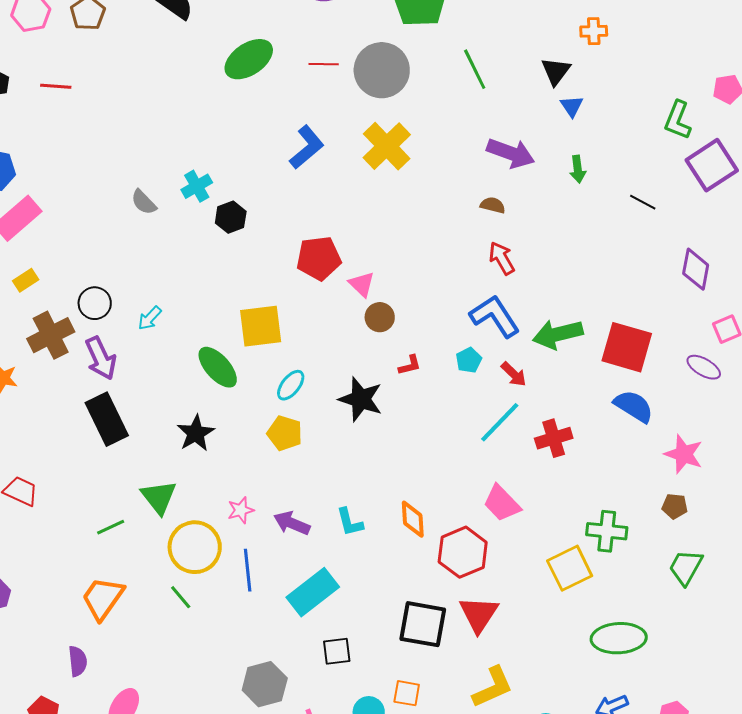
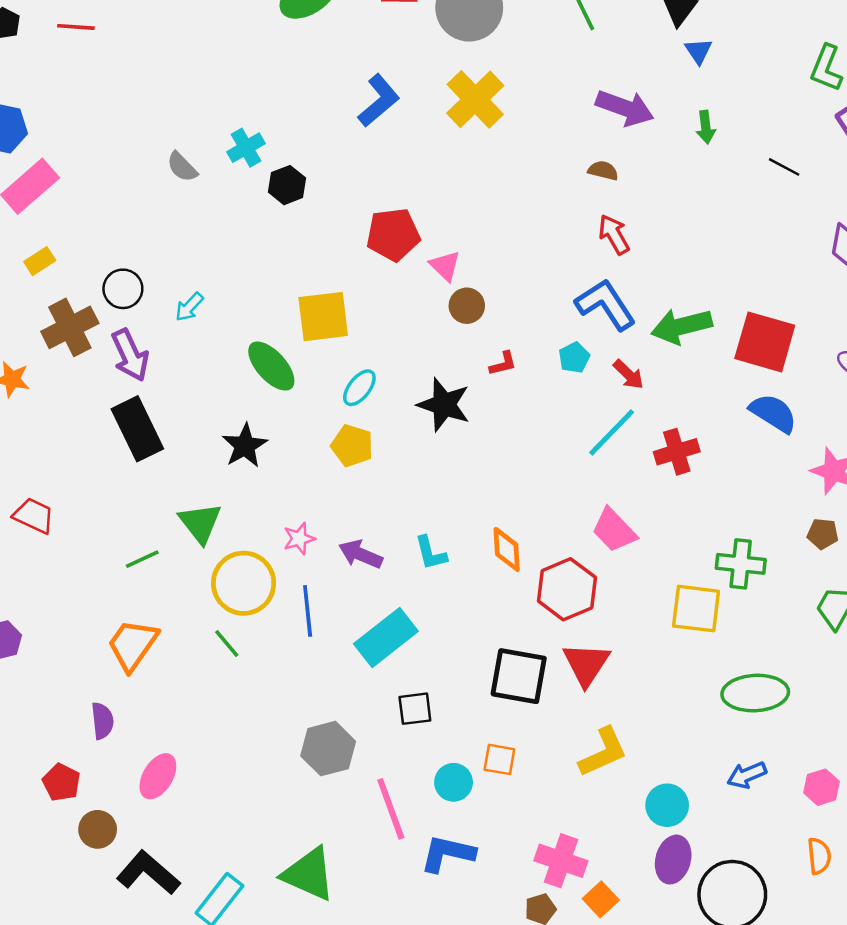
yellow square: (570, 568) -> (696, 609), turned 33

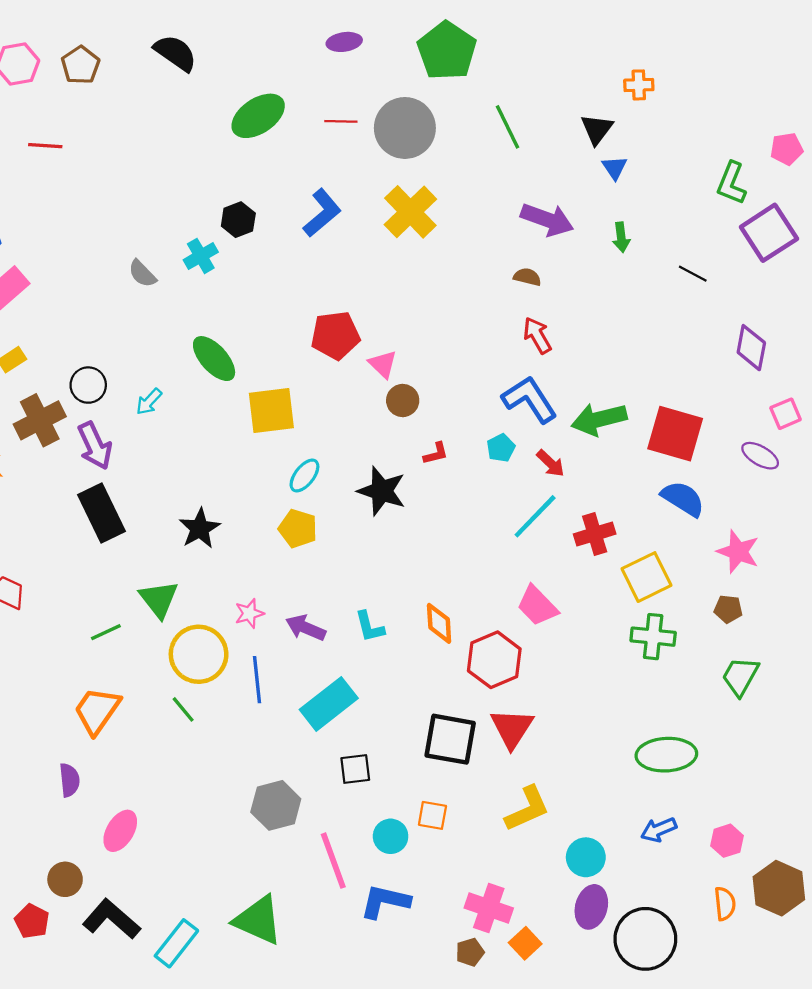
black hexagon: (287, 185) -> (238, 220), moved
green ellipse: (271, 366) -> (214, 359), moved
yellow square: (696, 609) -> (646, 577), moved, turned -33
red pentagon: (61, 782) -> (32, 921), moved

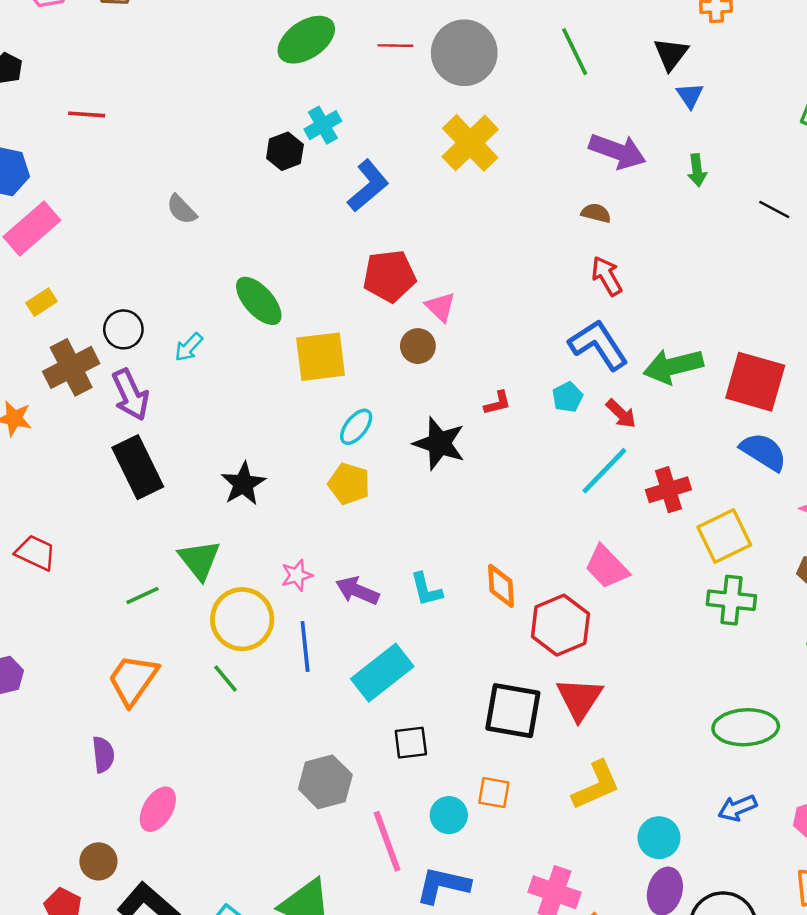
red line: (45, 146) -> (87, 114), moved
blue L-shape: (322, 213) -> (368, 186), moved
cyan cross: (201, 256) -> (323, 125), moved
brown circle: (403, 400) -> (418, 346), moved

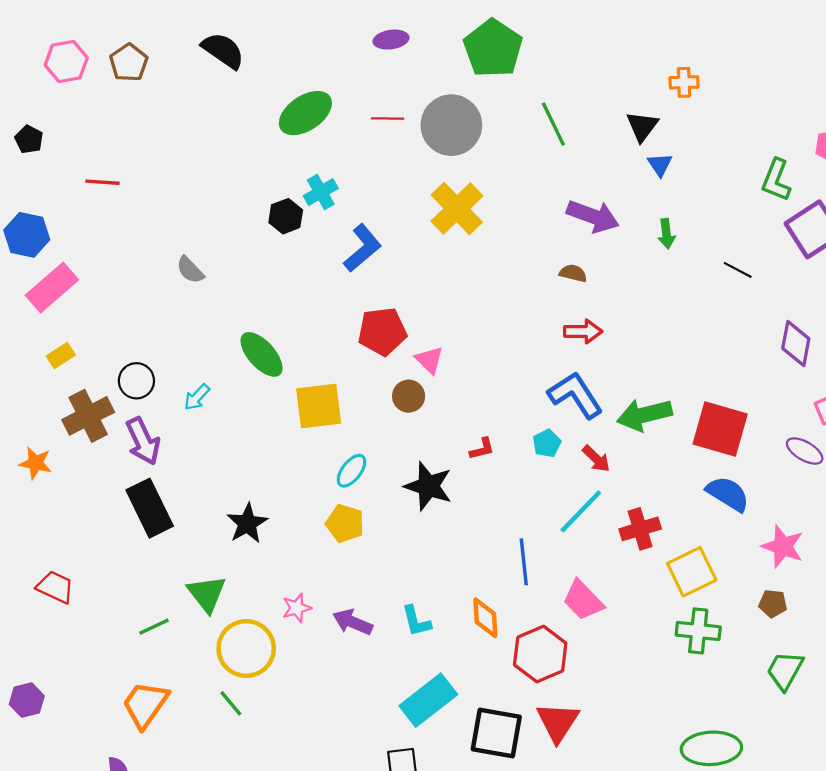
red arrow: (607, 276) -> (583, 331), turned 120
blue line: (305, 646) -> (524, 562), moved
cyan rectangle: (382, 673) -> (428, 700), moved

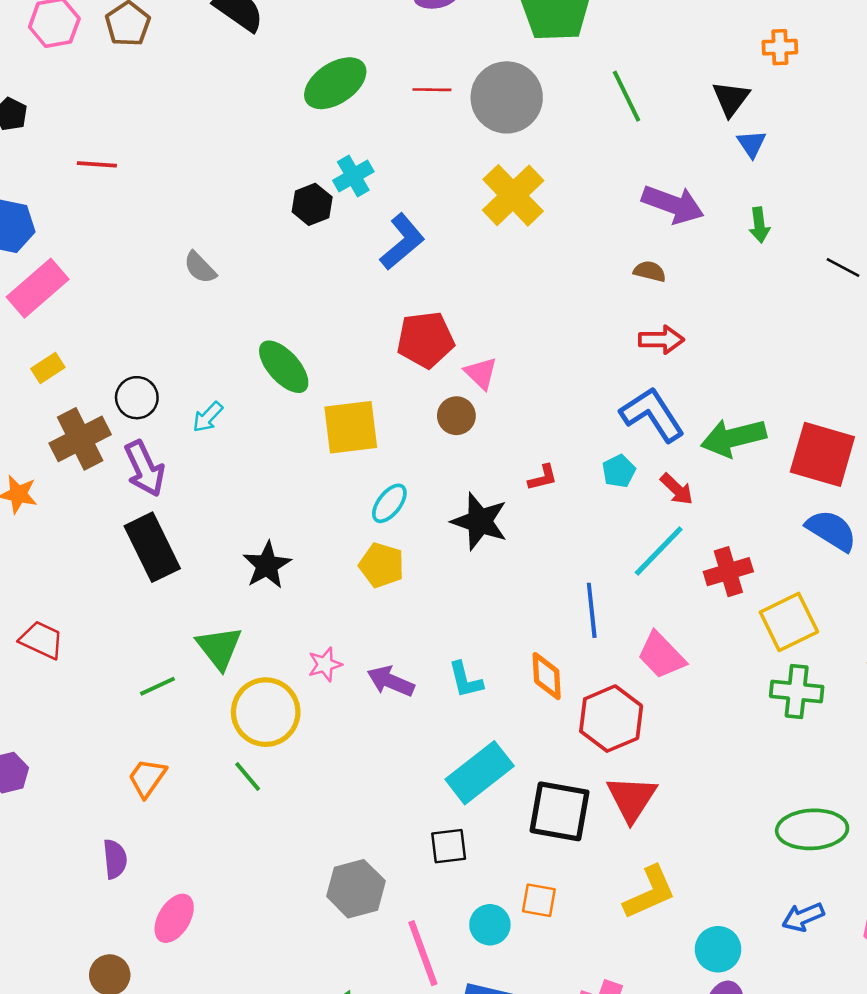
orange trapezoid: (145, 704) -> (147, 778), size x0.7

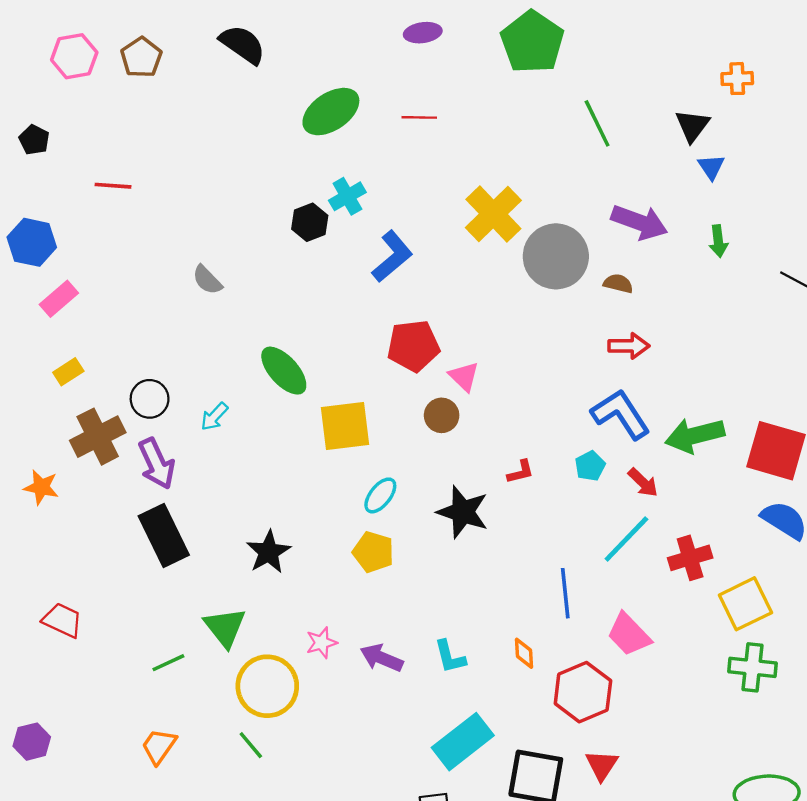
gray circle: (507, 97) -> (556, 256), moved
pink rectangle: (38, 288) -> (59, 299), size x0.7
orange diamond: (547, 676) -> (524, 653), size x0.7
red triangle: (632, 798) -> (602, 765), size x0.7

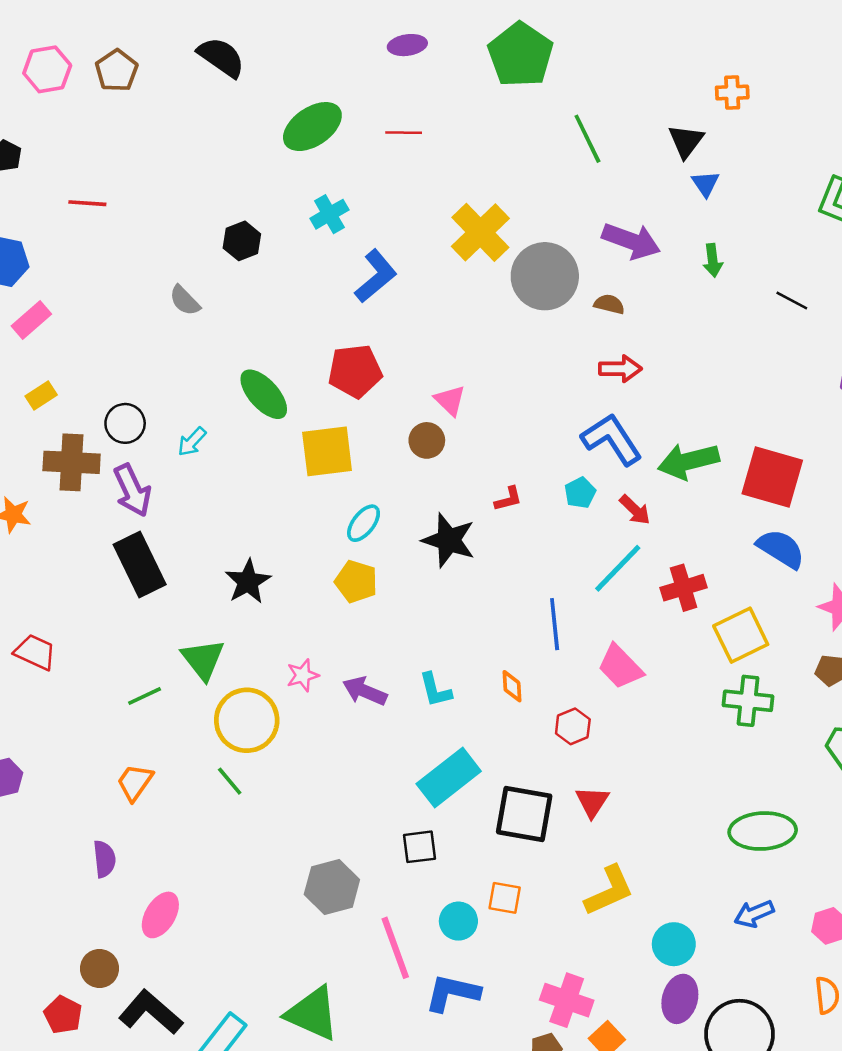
black hexagon: (310, 222) -> (242, 241), moved
red pentagon: (413, 346) -> (355, 371), moved
brown cross: (98, 437) -> (72, 462), turned 30
red hexagon: (583, 692) -> (573, 726), size x0.6

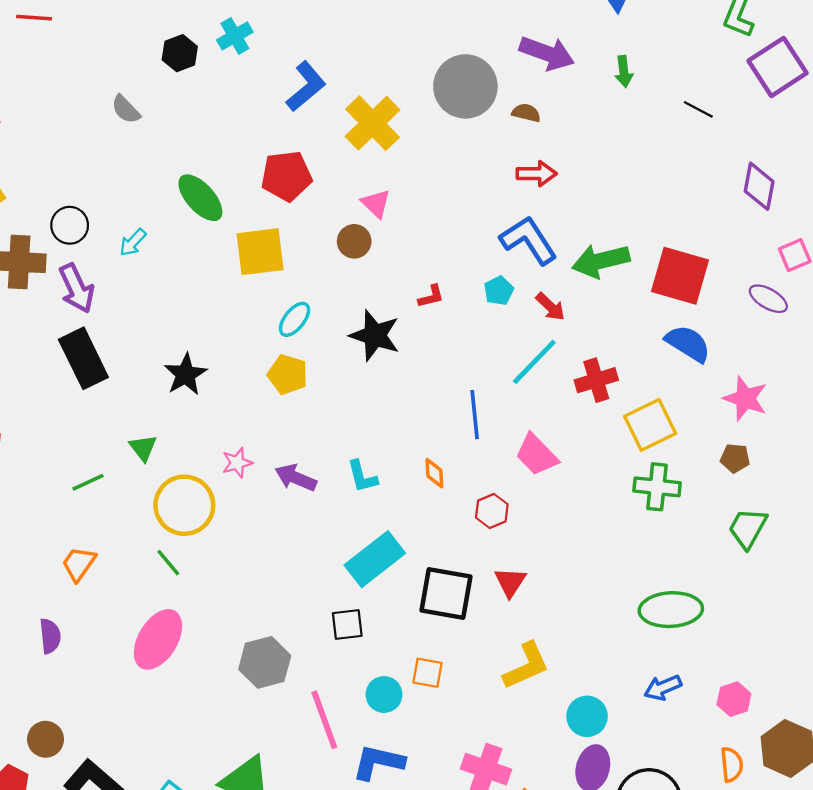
cyan cross: (329, 214) -> (235, 36), moved
yellow cross: (480, 232) -> (373, 123), moved
green triangle: (203, 659) -> (143, 448), size x0.7
pink ellipse: (160, 915) -> (158, 639), moved, size x1.4

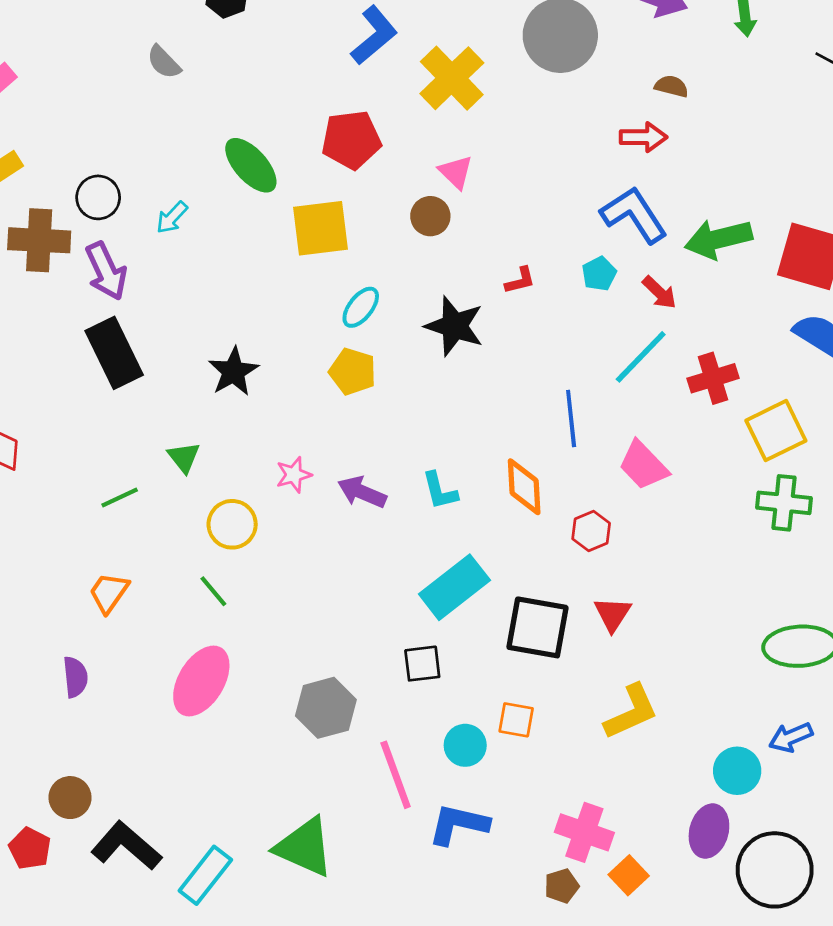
brown semicircle: (526, 113) -> (671, 86), moved
orange diamond: (434, 473) -> (524, 487), size x1.6
yellow circle: (184, 505) -> (232, 524), size x0.7
cyan circle: (587, 716) -> (737, 771), moved

